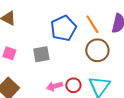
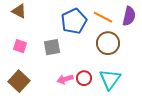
orange line: (92, 24) -> (103, 17), turned -30

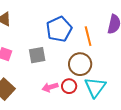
orange line: (103, 17) -> (88, 36), moved, turned 48
brown circle: (108, 43) -> (80, 64), moved

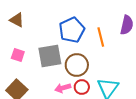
gray square: (37, 55) -> (50, 56), size x1.4
brown circle: (80, 64) -> (77, 65), moved

